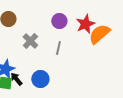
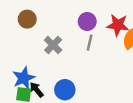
red star: (85, 24) -> (118, 25), turned 30
gray line: (58, 48) -> (90, 43), moved

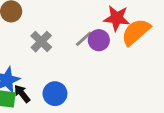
purple circle: (87, 21) -> (99, 40), moved
gray line: (90, 43) -> (84, 39), turned 35

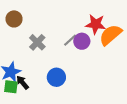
blue circle: (55, 94) -> (56, 77), moved

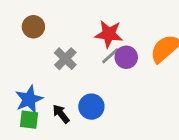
red star: (96, 24) -> (109, 34), moved
black arrow: (22, 83) -> (61, 114), moved

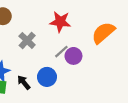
gray line: (110, 56) -> (61, 52), moved
purple circle: (126, 57) -> (73, 56), moved

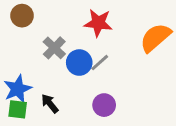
purple circle: (73, 56) -> (104, 105), moved
blue circle: (47, 77) -> (79, 63), moved

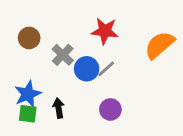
brown circle: (22, 16) -> (29, 38), moved
black arrow: (50, 104) -> (59, 108), turned 30

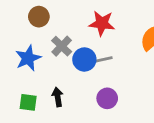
brown circle: (29, 38) -> (39, 17), moved
gray line: (106, 69) -> (103, 59), turned 30
blue star: (28, 94) -> (28, 58), moved

